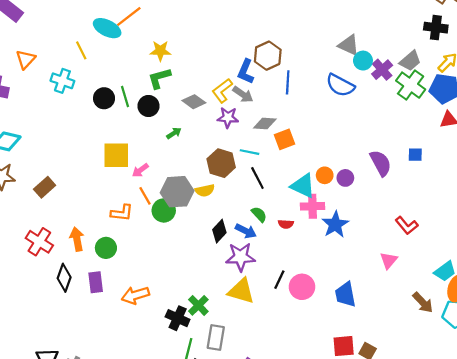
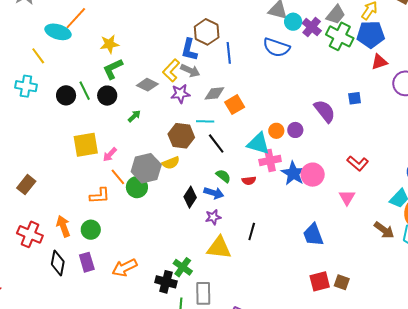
purple star: (240, 257) -> (213, 217), size x0.6
pink circle: (302, 287) -> (313, 175), moved

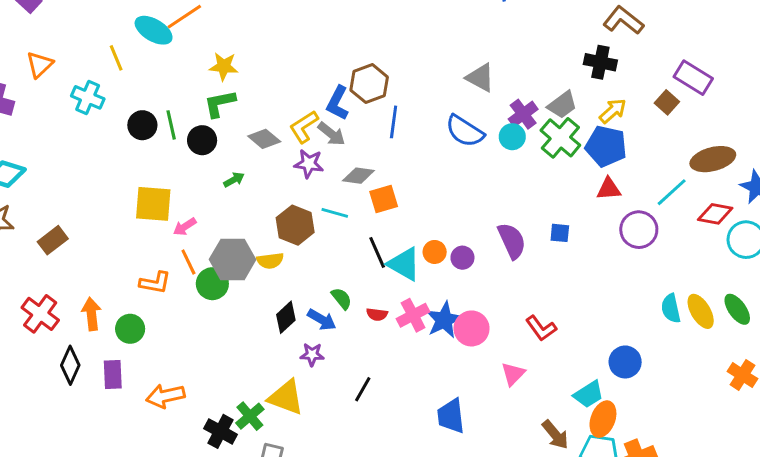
cyan circle: (293, 22) -> (512, 137), moved
black line: (216, 143) -> (377, 252), moved
pink cross: (270, 160) -> (413, 315), moved, turned -30
yellow triangle: (219, 248) -> (286, 397), moved

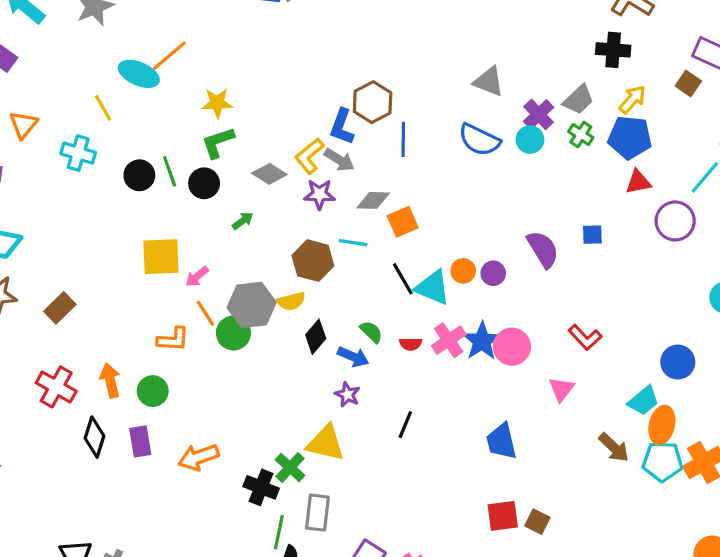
green cross: (560, 138) -> (581, 135), size x0.6
black diamond: (286, 317) -> (316, 337), moved
purple star: (312, 354) -> (347, 395), turned 30

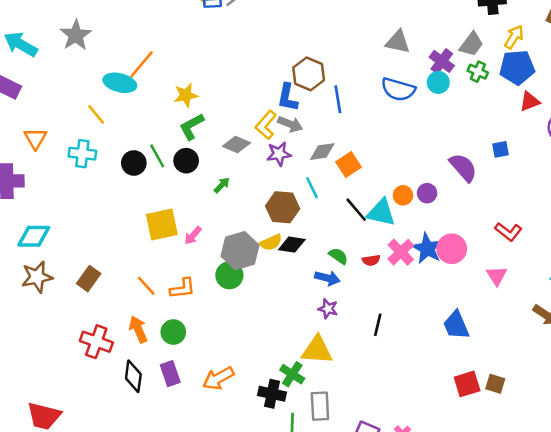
cyan line: (353, 243) -> (312, 188), turned 65
orange line: (205, 313) -> (146, 286), moved
black diamond: (316, 337) -> (292, 245), moved, turned 68

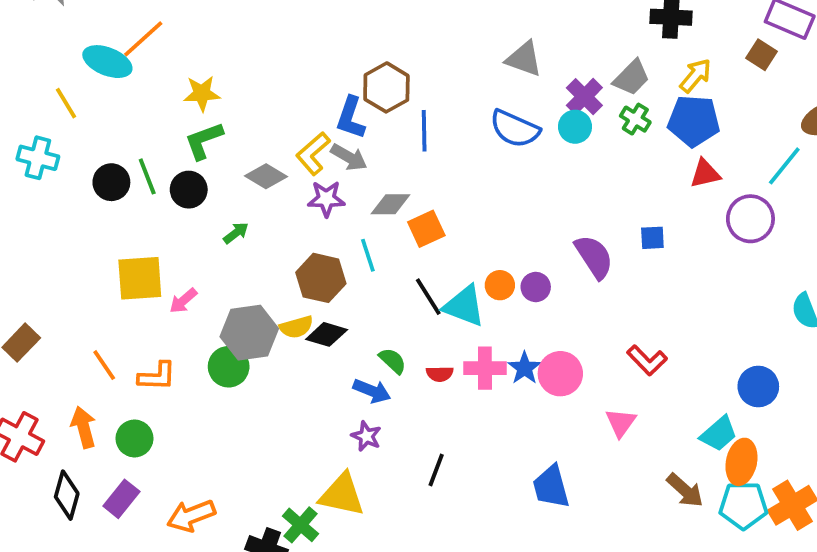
blue star: (427, 248) -> (525, 368), size x0.7
pink cross: (401, 252) -> (485, 368), turned 36
purple rectangle: (170, 374) -> (121, 499), turned 50

